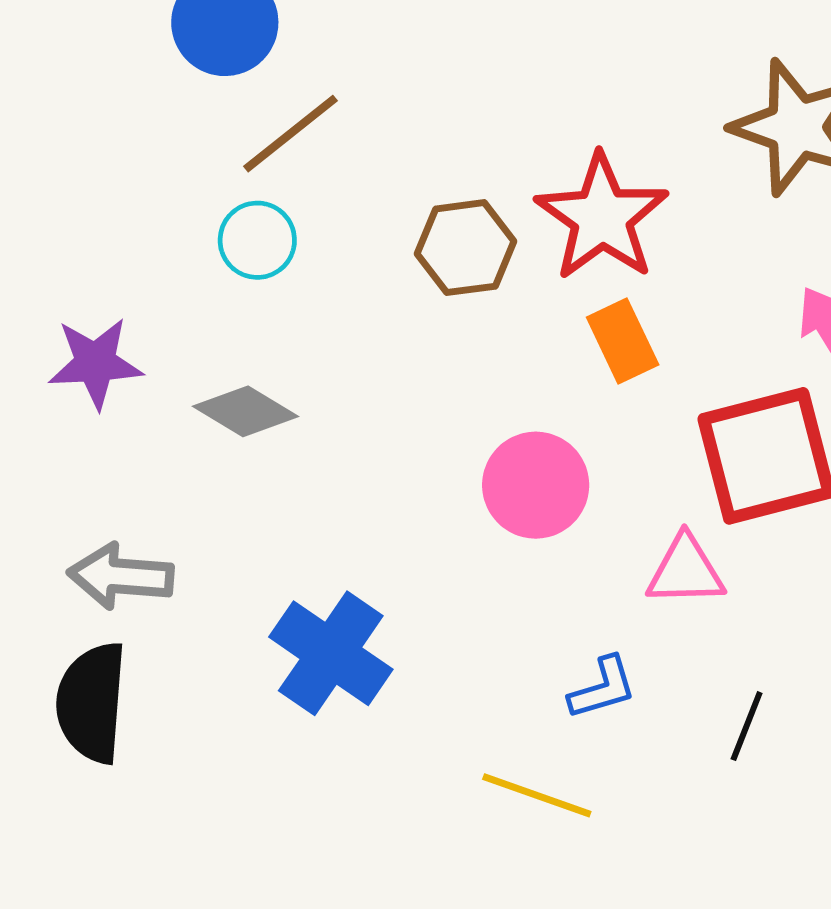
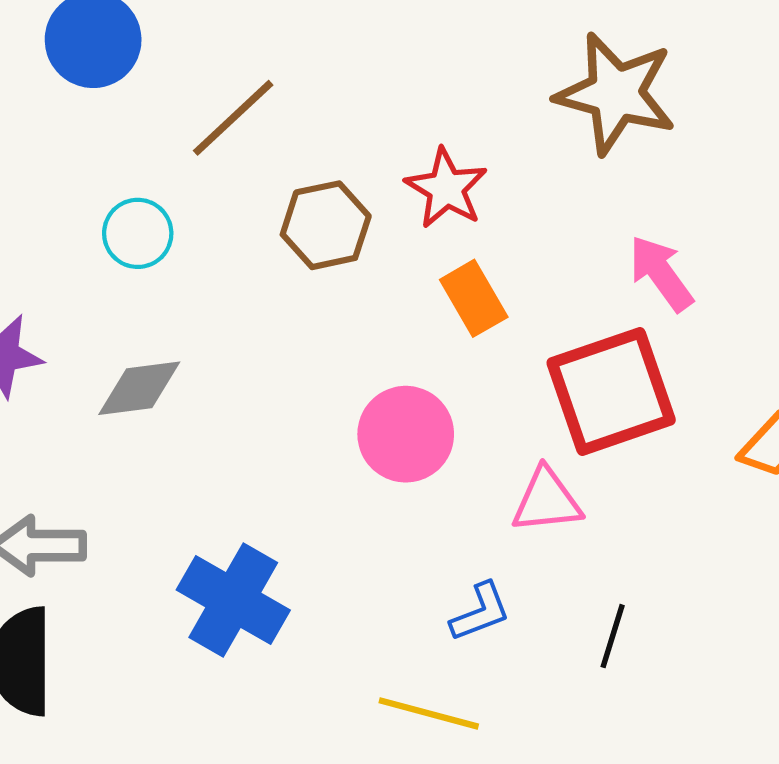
brown line: (291, 134) -> (233, 118), moved
red star: (602, 217) -> (446, 188), size x0.7
gray diamond: (245, 411) -> (139, 388), turned -34

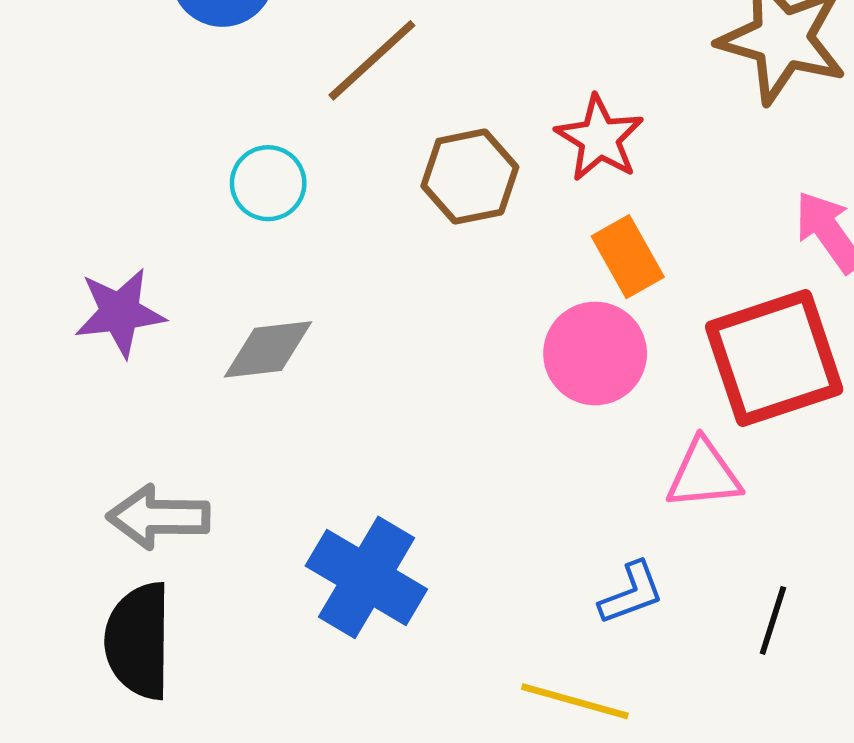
pink circle: (406, 434) -> (595, 353), moved

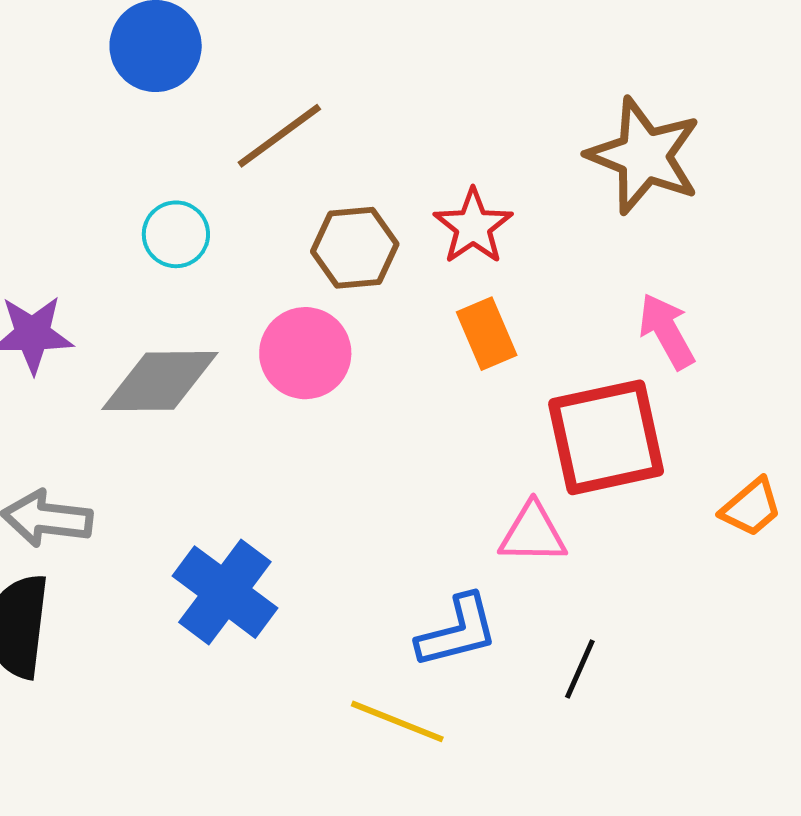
gray diamond: (268, 349) -> (160, 381), size x1.4
pink circle: (595, 353) -> (305, 353), moved
blue L-shape: (631, 593) -> (457, 631), size x1.4

